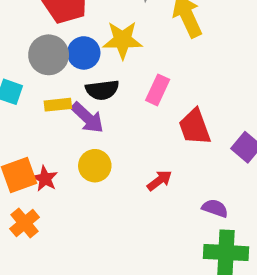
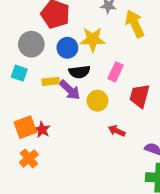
gray circle: (49, 55) -> (31, 44), moved
red trapezoid: (195, 127) -> (140, 96), turned 35
yellow circle: (95, 166) -> (97, 101), moved
red arrow: (159, 180) -> (117, 131), turned -119

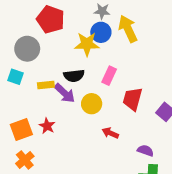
blue circle: (67, 48) -> (101, 32), moved
red star: (42, 130) -> (47, 126), moved

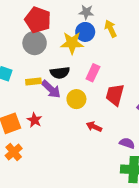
yellow arrow: (128, 29) -> (111, 29), size x0.7
gray circle: (27, 49) -> (35, 43), moved

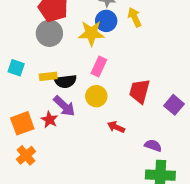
black semicircle: (60, 73) -> (65, 81), moved
pink rectangle: (93, 73) -> (99, 67), moved
purple arrow: (51, 89) -> (64, 106), moved

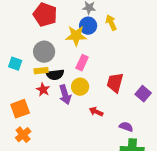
gray circle: (49, 33) -> (44, 52), moved
purple arrow: (64, 106) -> (65, 95), moved, turned 30
red star: (49, 120) -> (43, 90), moved

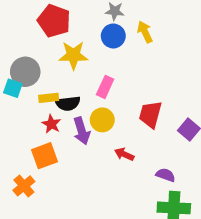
yellow star: (76, 36) -> (73, 55), moved
gray circle: (44, 52) -> (25, 72), moved
orange square: (20, 109) -> (44, 156), moved

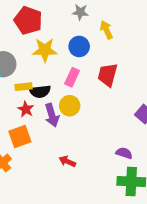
blue circle: (113, 36) -> (79, 46), moved
red trapezoid: (150, 114) -> (108, 75), moved
red arrow: (124, 154) -> (67, 161), moved

